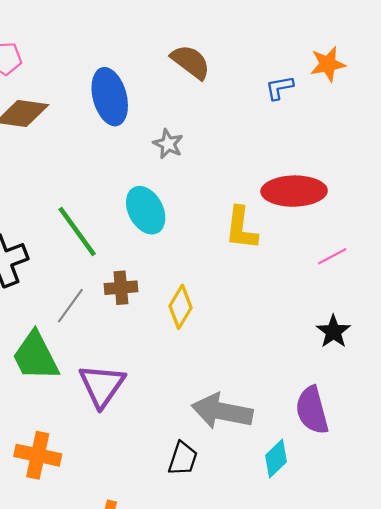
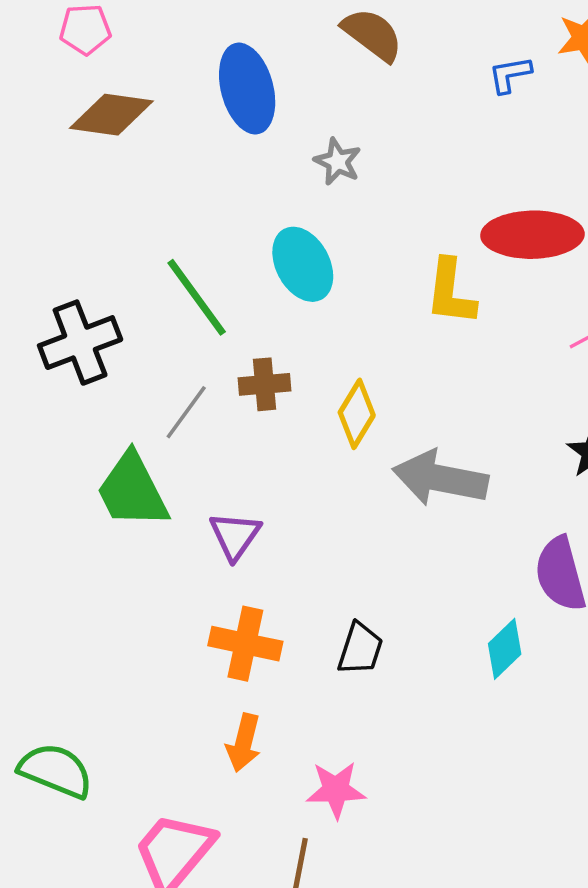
purple triangle: (102, 386) -> (235, 536), size x0.7
gray arrow: (222, 411) -> (440, 478), moved
orange cross: (38, 455) -> (245, 644), moved

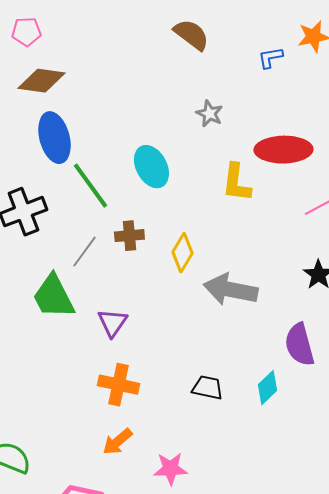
blue ellipse: (247, 89) -> (54, 138), moved
gray star: (338, 162) -> (209, 114), moved
black trapezoid: (360, 649) -> (207, 388), moved, turned -96
orange arrow: (244, 743) -> (117, 442), turned 36

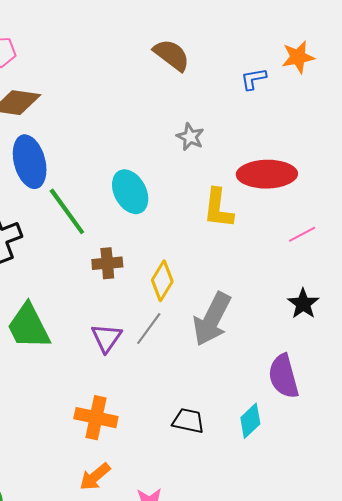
gray line: (84, 252) -> (149, 329), moved
gray arrow: (230, 290) -> (212, 319), turned -74
purple triangle: (112, 323) -> (106, 338), moved

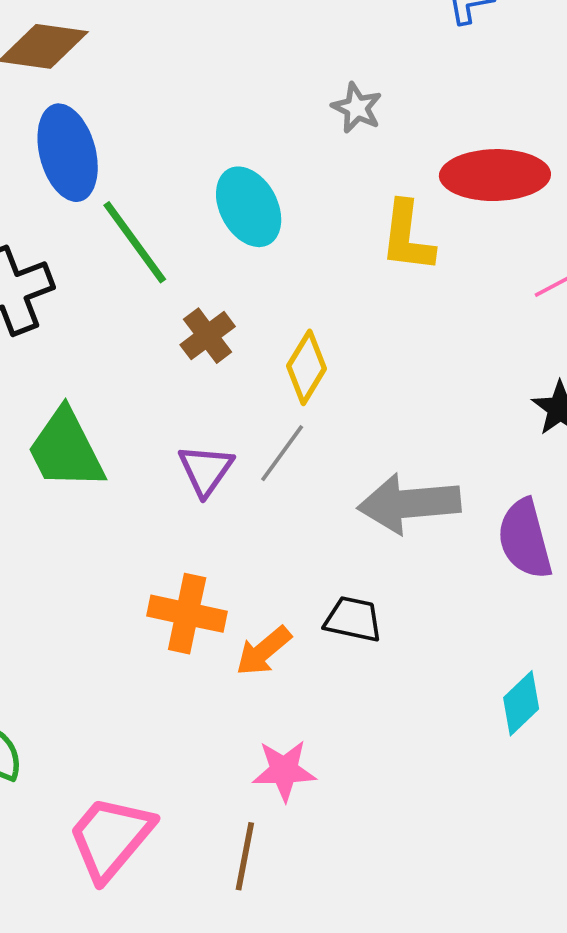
brown cross: (107, 263) -> (208, 336), turned -32
gray arrow: (212, 319) -> (409, 504), moved, turned 58
cyan diamond: (250, 421) -> (521, 703), moved
orange arrow: (95, 477) -> (264, 651), moved

